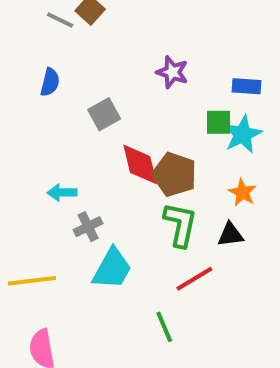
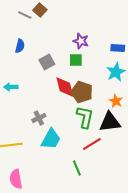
green square: (218, 122) -> (76, 60), moved
cyan arrow: (62, 192) -> (11, 87), moved
black triangle: (230, 235) -> (110, 122), size x1.6

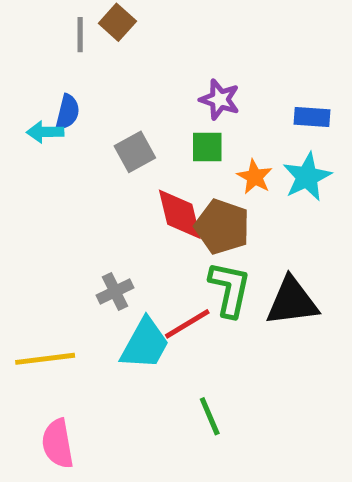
gray line: (25, 15) -> (80, 35), turned 64
cyan arrow: (11, 87) -> (45, 132), moved
orange star: (116, 101) -> (255, 177), moved
red line: (92, 144) -> (187, 324), moved

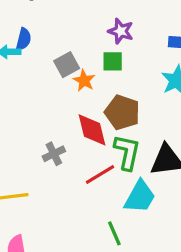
orange star: (255, 177) -> (84, 81), moved
red diamond: (180, 214) -> (92, 130), moved
cyan trapezoid: (145, 344) -> (140, 197), moved

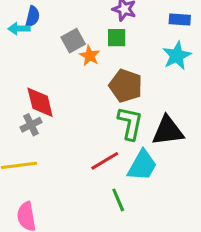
red diamond: (92, 130) -> (40, 102), moved
gray cross: (54, 154) -> (31, 125), moved
red line: (100, 174) -> (105, 161), moved

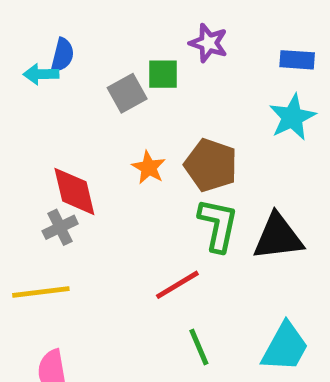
green square: (117, 38) -> (163, 74), moved
orange star: (90, 56) -> (149, 167), moved
cyan trapezoid: (142, 165) -> (285, 347), moved

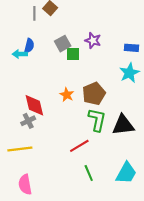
gray square: (127, 93) -> (63, 44), moved
brown pentagon: (211, 165) -> (94, 94), turned 30

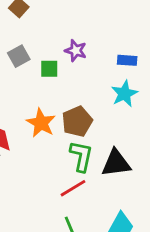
gray square: (63, 44) -> (19, 56), moved
orange star: (67, 95) -> (41, 123), size x1.5
red line: (79, 146) -> (73, 188), moved

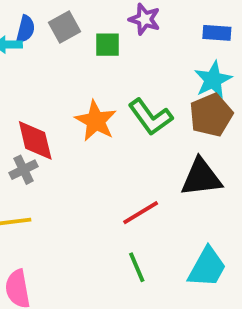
brown pentagon: (77, 121) -> (211, 115), moved
green L-shape: (81, 156) -> (150, 117), moved, turned 132

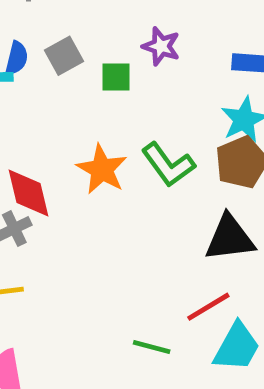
red line: (141, 213) -> (208, 307), moved
green line: (137, 267) -> (152, 347), turned -52

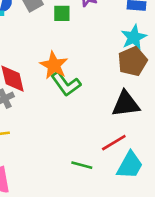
green L-shape: (168, 165) -> (66, 84), moved

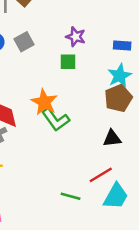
green square: (62, 13) -> (68, 62), moved
black triangle: (126, 104) -> (112, 138), size x0.7

